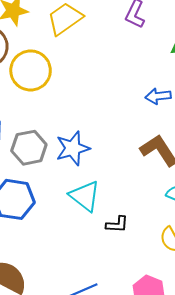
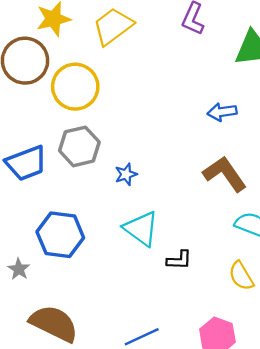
gray hexagon: (29, 148) -> (79, 146), moved
blue star: (73, 148) -> (126, 174), size x0.6

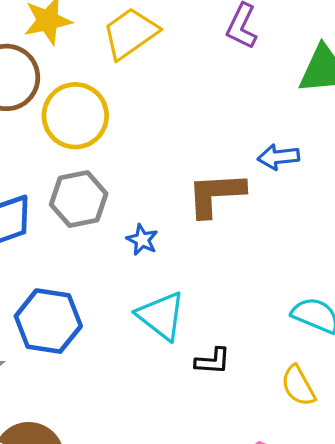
blue star: (126, 174) -> (142, 240), turned -30
brown L-shape: (225, 174) -> (216, 194), moved, turned -60

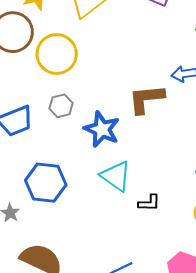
gray hexagon: (79, 199) -> (61, 106), size x0.7
blue star: (142, 240) -> (102, 129), size x1.8

